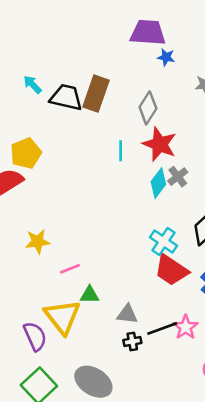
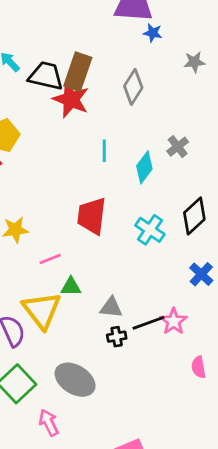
red star: (160, 144) -> (71, 99), moved
cyan line: (121, 151) -> (104, 151), moved
gray cross: (178, 177) -> (178, 147), moved
red trapezoid: (171, 270) -> (92, 216), moved, turned 63

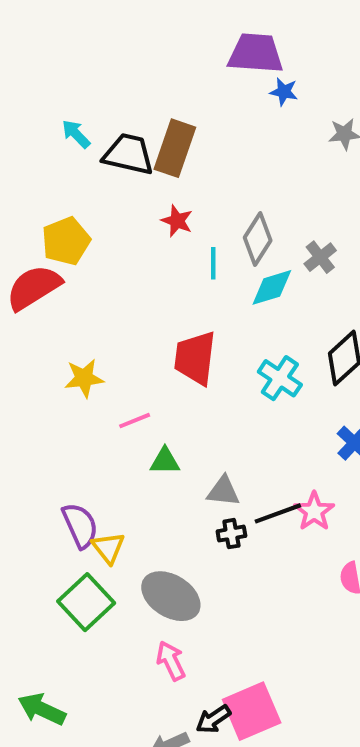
gray diamond: (133, 87) -> (258, 239), moved
red star: (71, 99) -> (177, 221), moved, size x0.6
cyan diamond: (144, 167) -> (272, 287), turned 36
yellow triangle: (42, 310) -> (108, 548), moved, size x0.6
pink arrow: (49, 423) -> (171, 661), moved

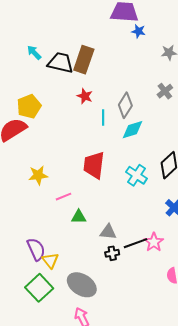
gray cross: (320, 257) -> (165, 91), moved

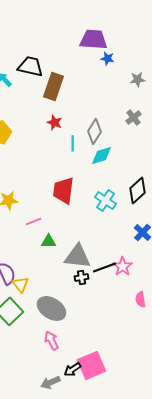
black trapezoid: (60, 63) -> (30, 66), moved
gray triangle: (108, 232) -> (78, 256), size x1.6

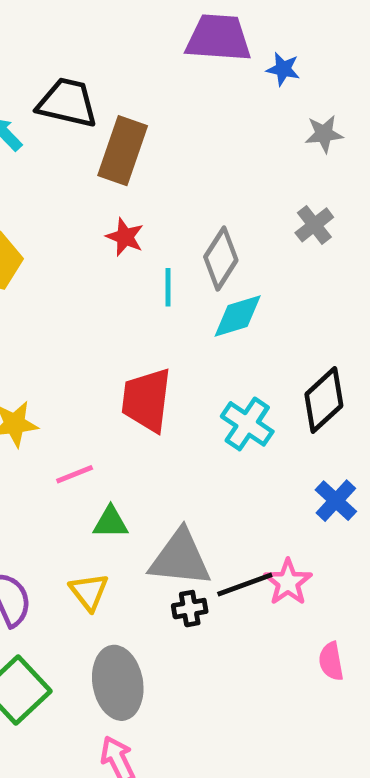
blue star: (108, 58) -> (283, 69), moved
yellow triangle: (20, 284) -> (89, 592), moved
gray ellipse: (52, 308) -> (118, 683), turned 48

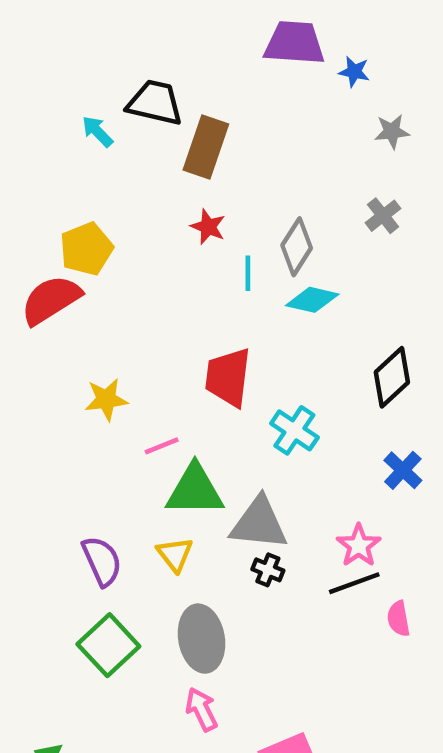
cyan diamond: (238, 316) -> (312, 300), turned 30
cyan cross: (247, 424) -> (294, 430), moved
green triangle: (111, 522) -> (195, 490), size x1.8
black line: (245, 585) -> (354, 583), moved
black cross: (190, 609) -> (268, 570), turned 32

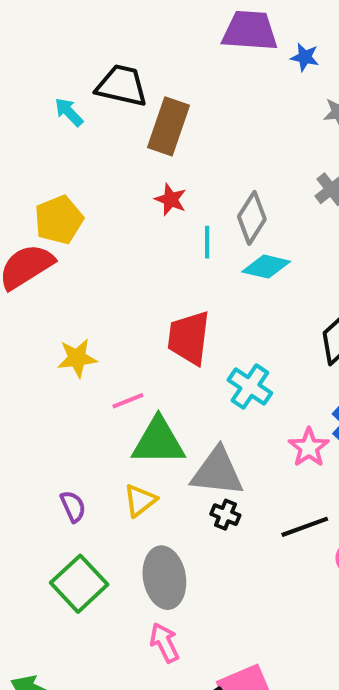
pink star: (359, 546) -> (309, 448), moved
yellow triangle: (175, 554) -> (140, 500), turned 30
purple semicircle: (102, 561) -> (73, 506), size x0.7

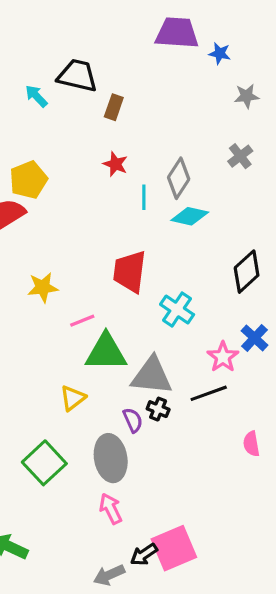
brown rectangle: (169, 126) -> (114, 107), size x0.6
yellow triangle: (140, 500) -> (73, 398), moved
purple semicircle: (73, 506) -> (133, 420), moved
black line: (305, 527) -> (209, 393), moved

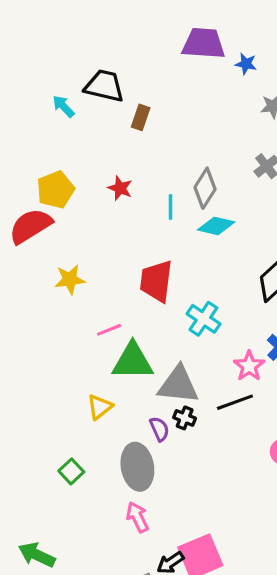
red star: (115, 164) -> (120, 188), moved
yellow star: (43, 287) -> (70, 279), moved
green square: (44, 463) -> (71, 471), size x0.6

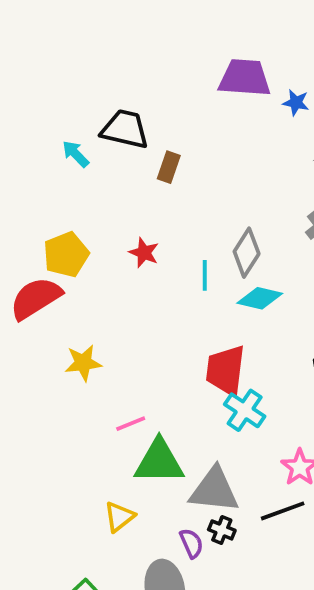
red trapezoid: (156, 281) -> (226, 370), moved

